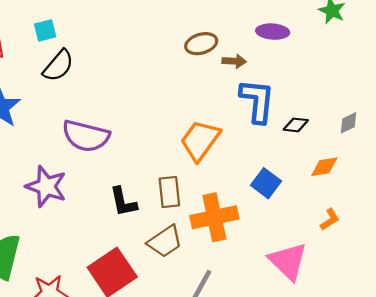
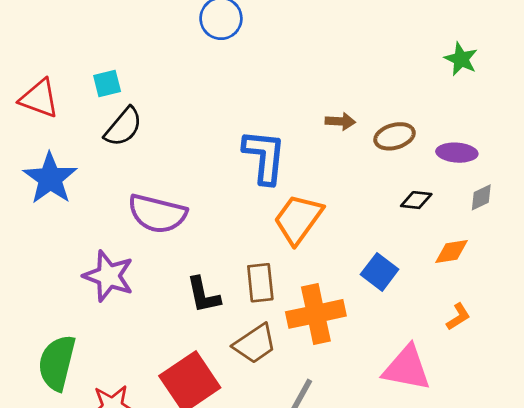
purple ellipse: (273, 32) -> (457, 153), moved
brown ellipse: (201, 44) -> (395, 136), moved
blue L-shape: (257, 101) -> (264, 157), moved
pink triangle: (288, 261) -> (407, 368), turned -33

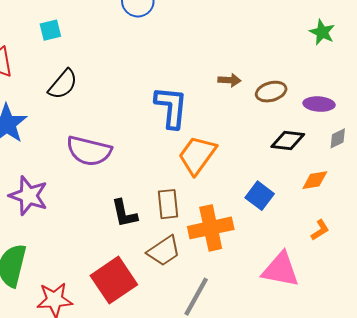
cyan square: (107, 83) -> (50, 30), moved
black diamond: (416, 200) -> (288, 140), size x1.4
purple star: (108, 276) -> (28, 196), moved

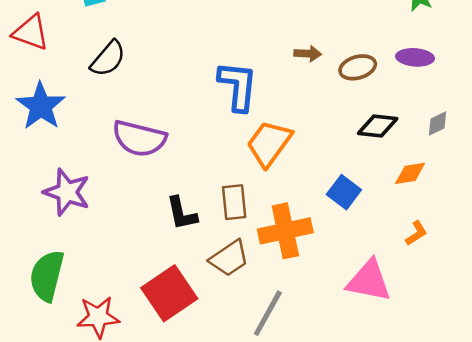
purple ellipse: (319, 104) -> (415, 57), moved

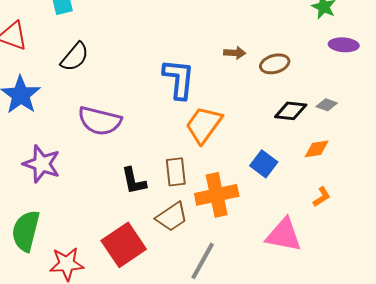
purple ellipse: (415, 57) -> (344, 45), moved
gray diamond: (438, 124) -> (327, 105), moved, turned 45

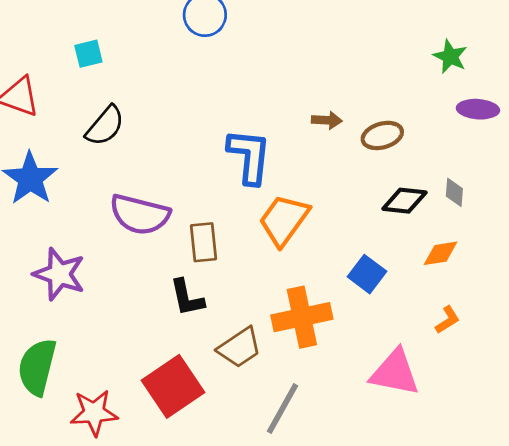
gray diamond: (327, 105) -> (454, 192), turned 75
brown rectangle: (176, 172) -> (204, 242), moved

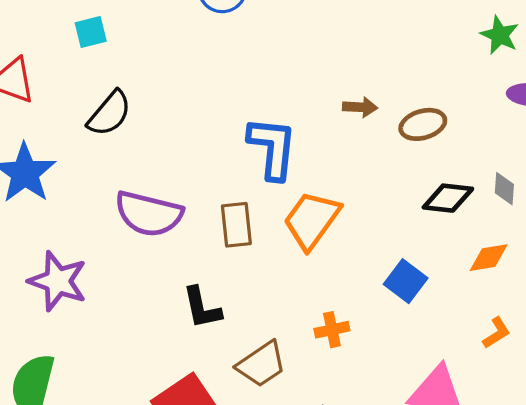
brown rectangle: (204, 242) -> (236, 225), moved
orange cross: (302, 317) -> (332, 330), size x0.5

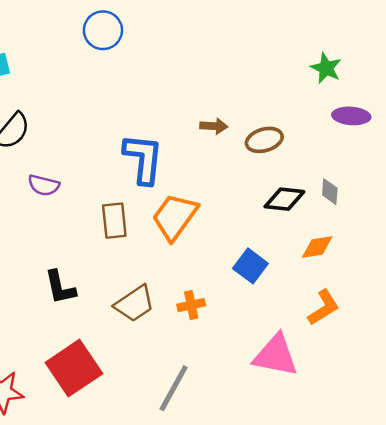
purple semicircle: (149, 214) -> (44, 185), moved, size x0.6
black L-shape: (202, 308) -> (60, 287), moved
orange L-shape: (496, 333) -> (324, 308), size x1.4
brown trapezoid: (261, 364) -> (134, 304), moved

